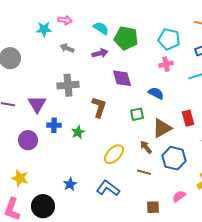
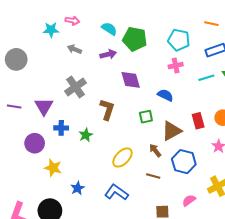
gray cross: (68, 85) -> (75, 87), turned -30
yellow star: (20, 178) -> (53, 168), moved

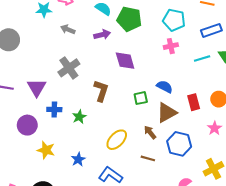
blue semicircle: (165, 95) -> (165, 87), moved
blue star: (78, 188) -> (78, 159), moved

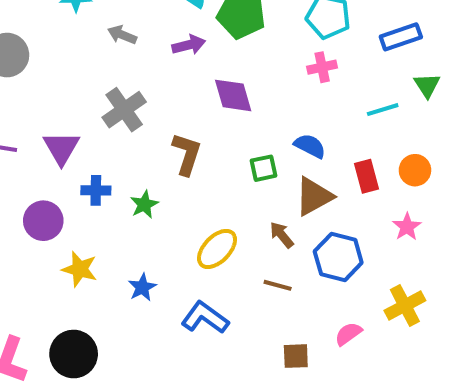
cyan line: (202, 59) -> (383, 110), moved

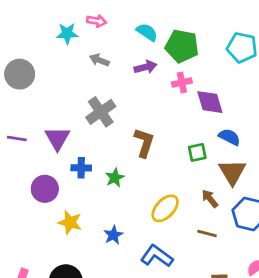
pink cross: (322, 67) -> (182, 82), moved
purple diamond: (233, 95) -> (210, 102), moved
brown triangle: (314, 196) -> (232, 172), turned -32

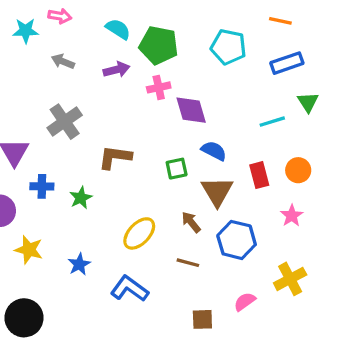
brown L-shape: (144, 143) -> (115, 157), turned -100

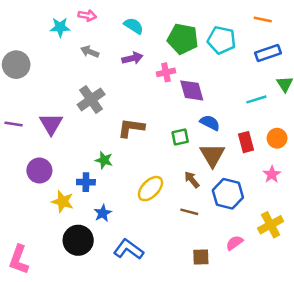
green pentagon: (159, 45) -> (183, 39), moved
blue cross: (42, 186) -> (86, 182), moved
green star: (81, 198) -> (104, 160), turned -30
blue L-shape: (129, 289) -> (129, 249), moved
black circle: (24, 318) -> (78, 240), moved

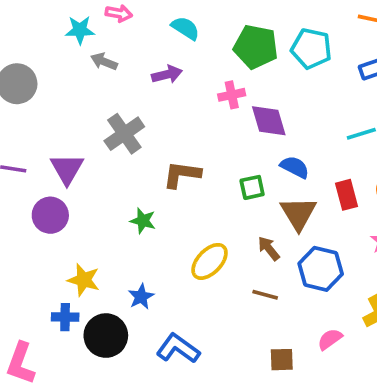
gray arrow: (90, 52) -> (104, 62), moved
purple arrow: (132, 58) -> (167, 74), moved
purple circle: (39, 171) -> (50, 215), moved
blue cross: (86, 182) -> (65, 317), moved

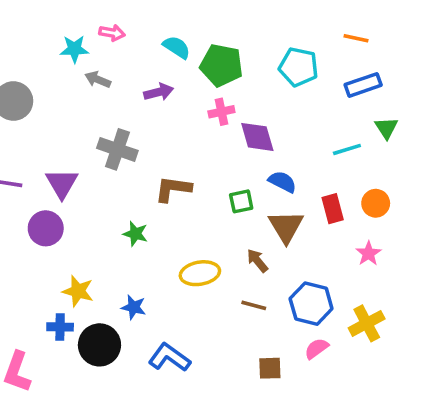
green pentagon: (256, 47) -> (221, 65), moved
gray cross: (124, 134) -> (117, 149), turned -36
yellow ellipse: (210, 261) -> (200, 273), turned 36
blue hexagon: (321, 269) -> (311, 304), moved
blue star: (141, 297) -> (134, 307), turned -30

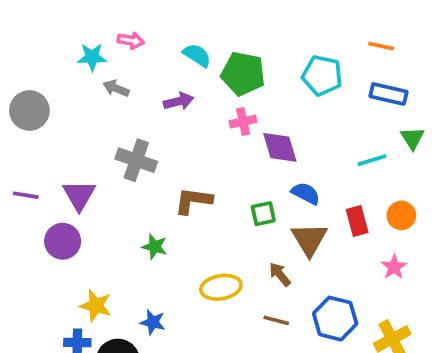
blue rectangle: (363, 85) -> (388, 94), turned 32

